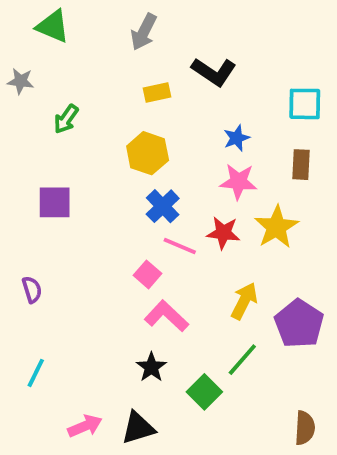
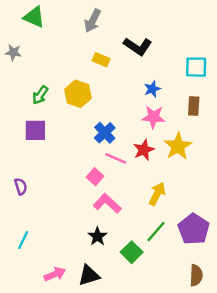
yellow rectangle: (157, 93) -> (101, 60), turned 35
green arrow: (66, 119) -> (40, 95), moved
yellow hexagon: (148, 153) -> (78, 94), moved
red star: (223, 233) -> (144, 150), turned -30
purple pentagon: (299, 324) -> (194, 229), moved

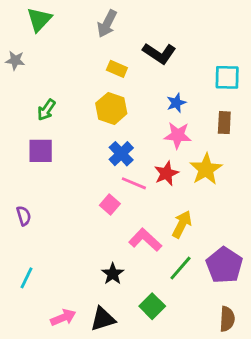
green triangle: (34, 17) -> (39, 19), turned 50
yellow hexagon: (78, 94) -> (111, 108), moved
pink L-shape: (107, 203) -> (145, 240), moved
green square: (132, 252) -> (152, 306), moved

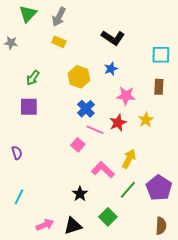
gray arrow: (107, 24) -> (59, 17), moved
yellow rectangle: (117, 69) -> (59, 42), moved
blue star: (176, 103) -> (111, 69), moved
yellow star: (206, 169) -> (146, 120), size x0.7

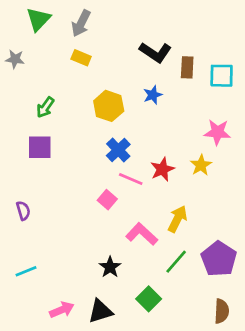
brown rectangle: (159, 87) -> (187, 67), moved
pink star: (126, 96) -> (217, 132), moved
cyan line: (19, 197) -> (26, 271), turned 42

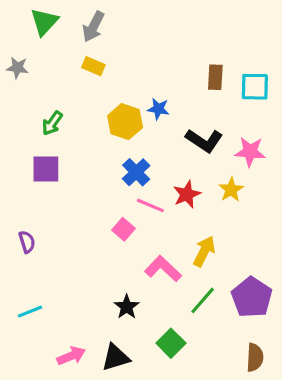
black L-shape: (155, 52) -> (204, 141), moved
blue star: (153, 95) -> (158, 109), moved, turned 30

